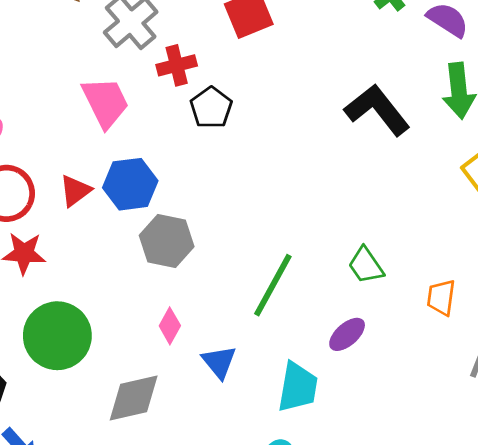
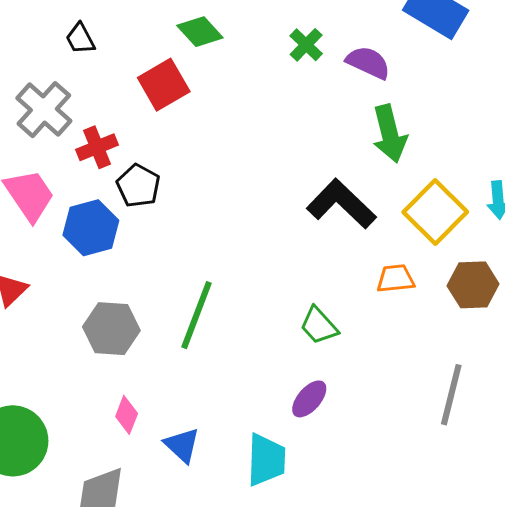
black L-shape: (377, 110) -> (341, 204), moved
blue hexagon: (130, 184) -> (91, 228), moved
green line: (273, 285) -> (196, 315), moved
orange trapezoid: (441, 297) -> (396, 279), moved, turned 84

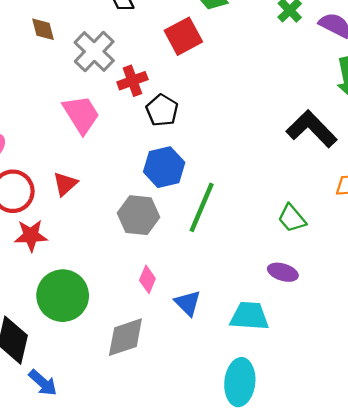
blue hexagon: (91, 228) -> (164, 167), moved
purple ellipse: (309, 399) -> (283, 272), turned 64
cyan trapezoid: (266, 460) -> (249, 316), turned -90

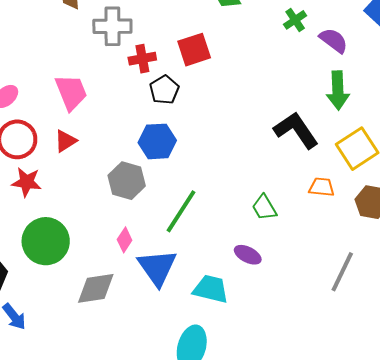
red square: (183, 36) -> (194, 50), moved
gray cross: (94, 51) -> (112, 26), turned 36
pink trapezoid: (81, 114) -> (71, 92), moved
green line: (202, 207) -> (181, 211), moved
blue triangle: (188, 303) -> (157, 268), size x1.6

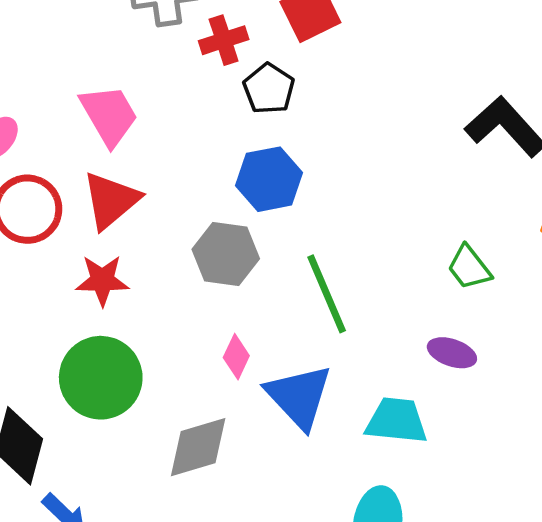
red triangle: (65, 141) -> (111, 200), size x1.5
red star: (27, 182) -> (102, 280), moved
green line: (181, 211) -> (327, 294), turned -48

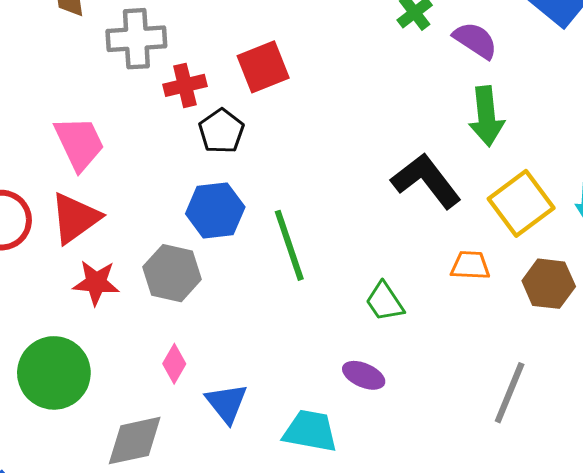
red star: (102, 280) -> (96, 283), moved
green line: (327, 294) -> (289, 245), moved
blue triangle: (299, 396) -> (226, 403), size x0.7

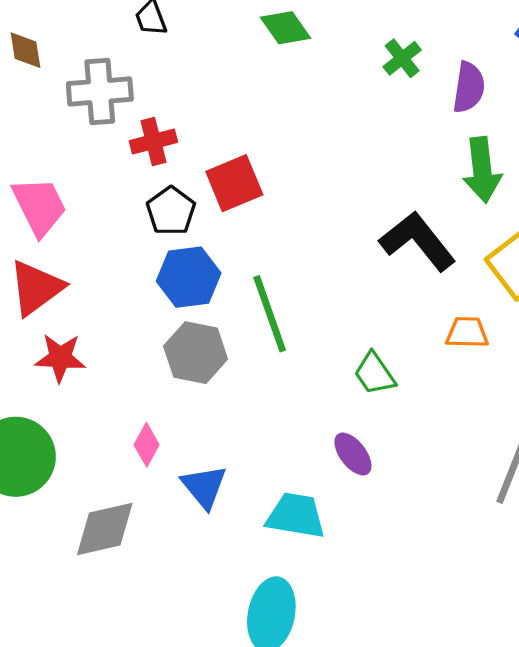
purple semicircle: (475, 40) -> (469, 87), turned 66
red square: (263, 67) -> (234, 183), moved
black pentagon: (221, 131) -> (171, 211), moved
gray hexagon: (172, 273) -> (196, 353), moved
purple ellipse: (364, 375) -> (353, 454), turned 30

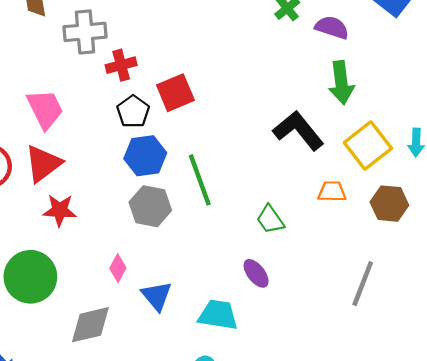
purple semicircle: (469, 87) -> (332, 27), turned -80

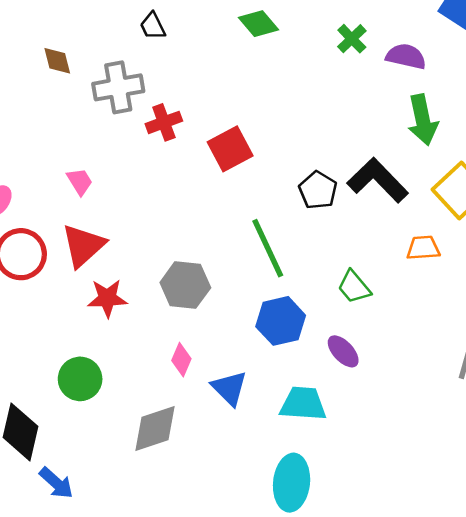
pink trapezoid: (45, 109) -> (80, 182), size x0.6
black pentagon: (133, 112) -> (318, 190), moved
blue hexagon: (145, 156) -> (281, 321), moved
gray hexagon: (150, 206) -> (185, 285), moved
green circle: (30, 277) -> (80, 379), size x0.7

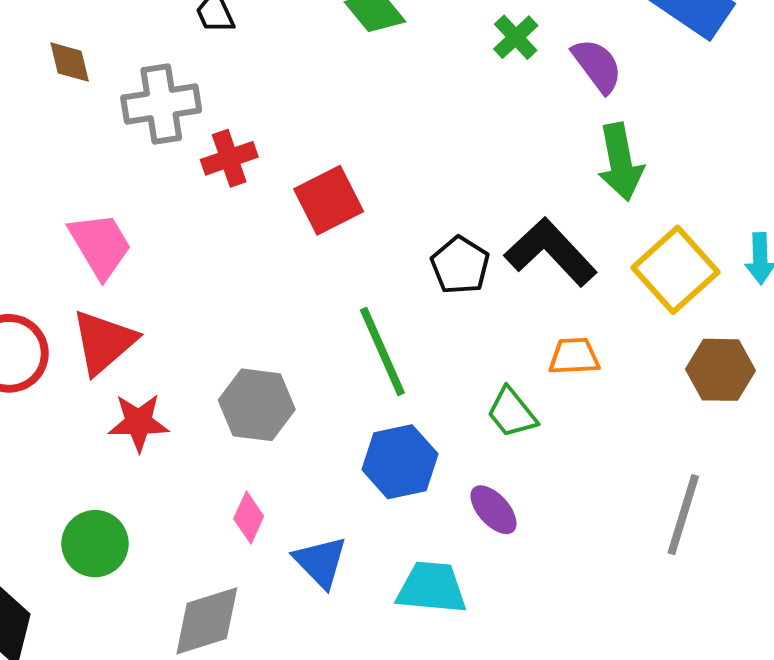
purple semicircle: (406, 56) -> (597, 66), turned 39
pink trapezoid: (80, 182) -> (100, 245), size x1.6
orange trapezoid: (423, 248) -> (574, 356), moved

